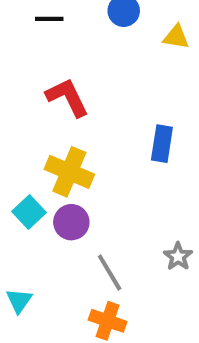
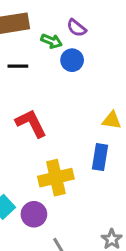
yellow triangle: (176, 37) -> (112, 120), moved
yellow cross: (69, 172) -> (56, 178), moved, turned -36

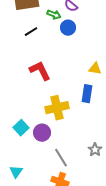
black line: (18, 66) -> (31, 32), turned -32

